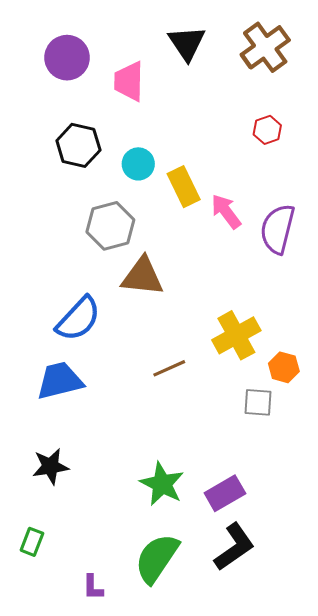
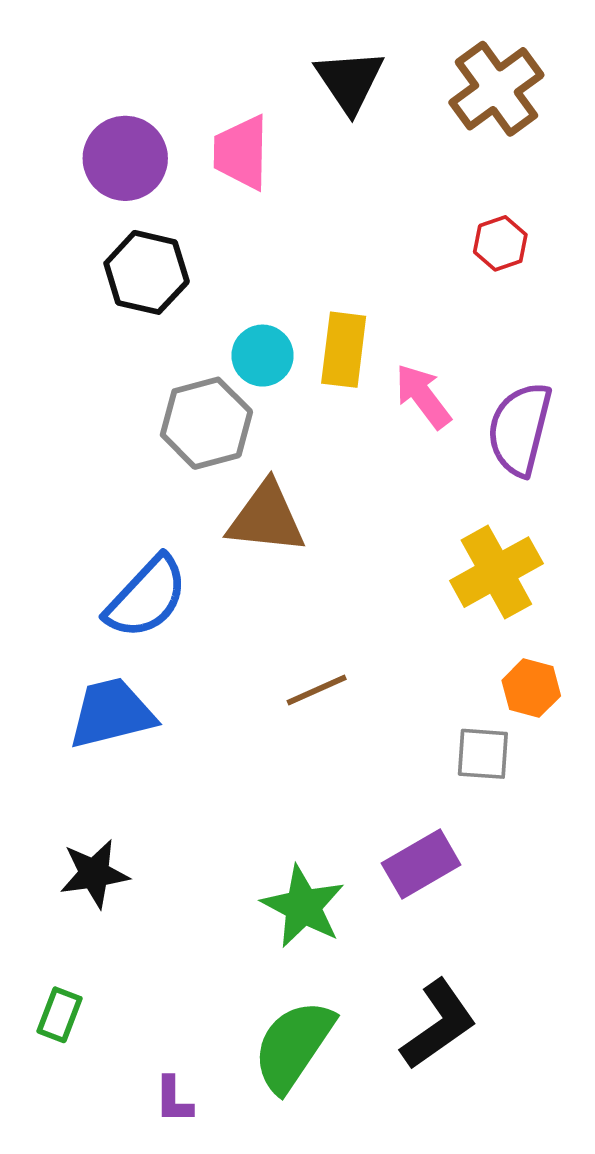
purple circle: (67, 58) -> (125, 158), moved
cyan circle: (138, 164) -> (263, 356), moved
yellow rectangle: (184, 187) -> (344, 350), turned 33
yellow cross: (236, 335) -> (496, 572), moved
purple rectangle: (225, 493) -> (421, 864), moved

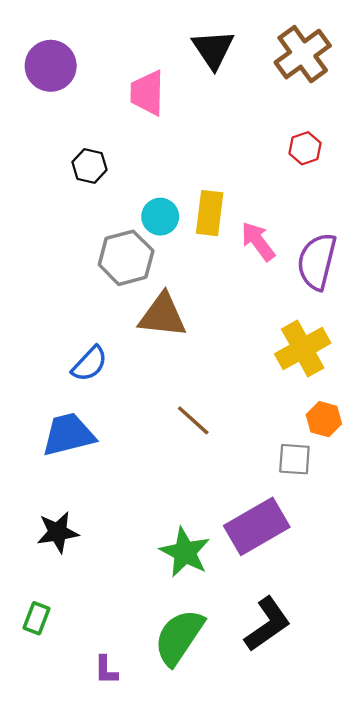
purple circle: (125, 158) -> (51, 66), moved
black hexagon: (147, 272) -> (90, 166), size x0.7
blue semicircle: (147, 597) -> (90, 364), size x0.7
brown line: (317, 690) -> (193, 420), turned 66
purple rectangle: (421, 864) -> (257, 526), size x1.4

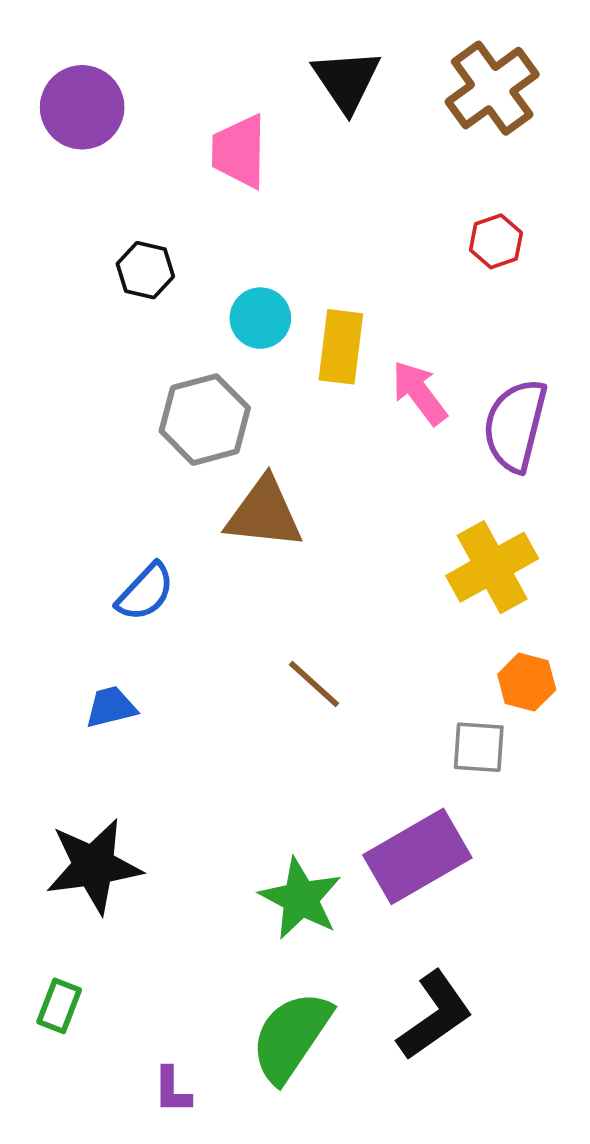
cyan circle: (160, 217) -> (260, 318), moved
blue trapezoid: (68, 434) -> (111, 707), size x0.6
black star: (58, 532) -> (94, 866), size x1.4

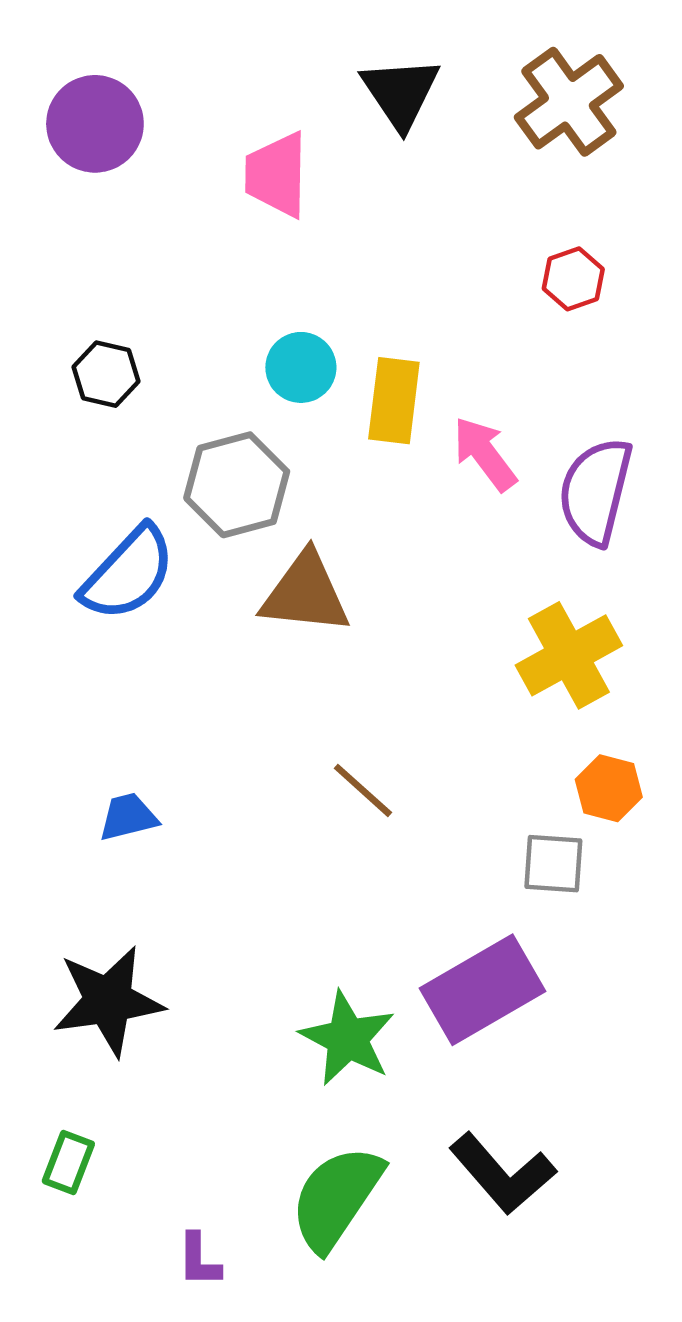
black hexagon: (145, 270) -> (106, 374), moved
blue semicircle: (145, 592) -> (128, 573), moved, size x1.4
black L-shape: (435, 1015) -> (502, 1174), turned 84

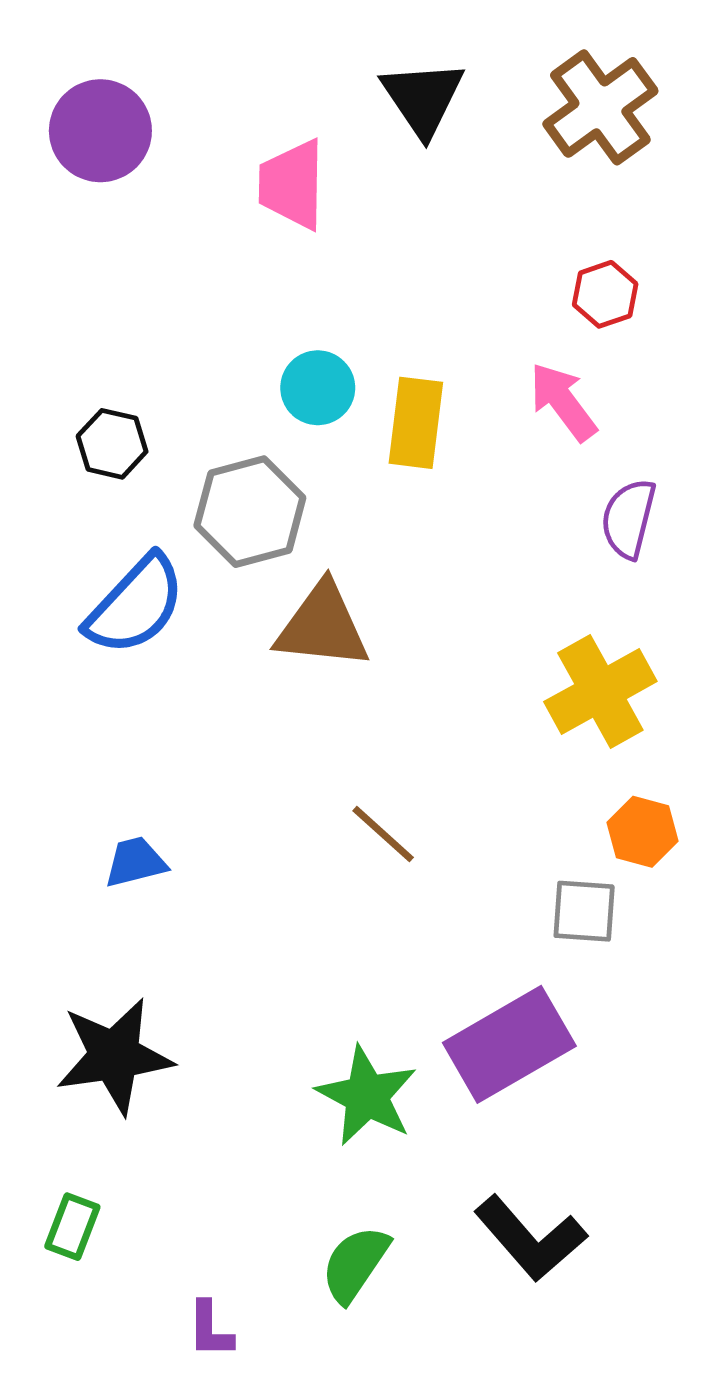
black hexagon: (106, 374) -> (112, 444), moved
pink arrow: (485, 454) -> (563, 402), moved
purple semicircle: (595, 491) -> (628, 519), size x0.7
green semicircle: (336, 1198) -> (355, 1264), size x0.7

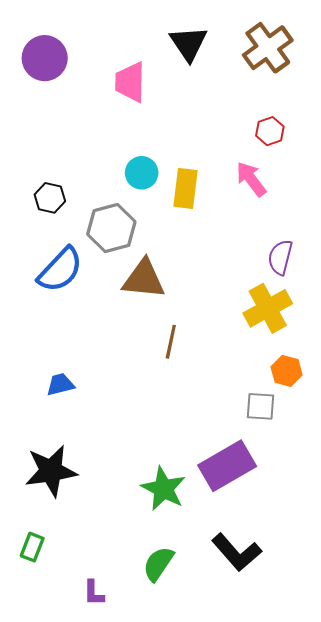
purple semicircle: (628, 519) -> (280, 257), moved
brown line: (383, 834) -> (171, 342), moved, turned 60

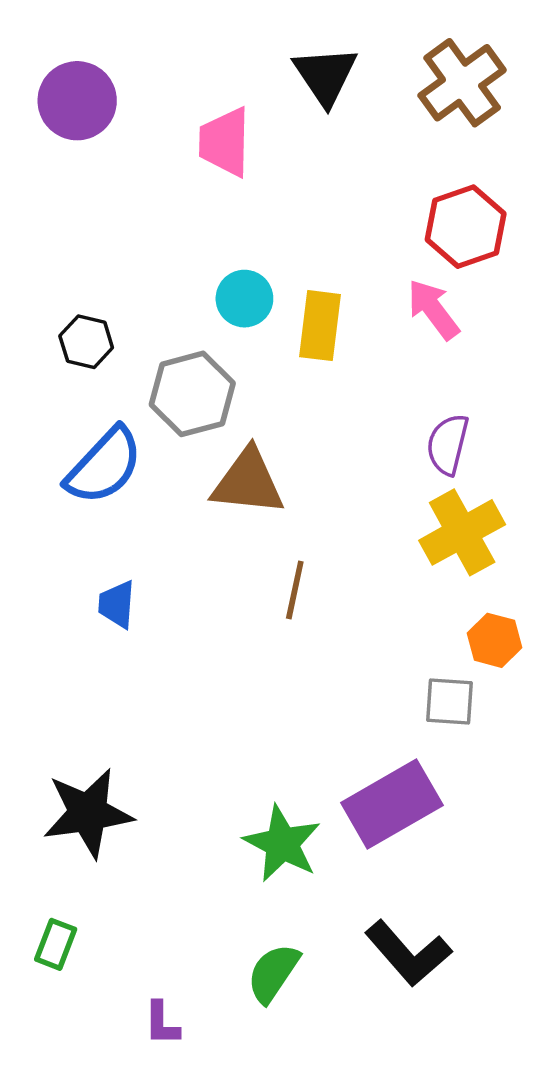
red hexagon: (270, 131) -> (466, 227), size x1.6
purple semicircle: (280, 257) -> (448, 444), moved
blue trapezoid: (60, 384) -> (117, 604), moved, turned -72

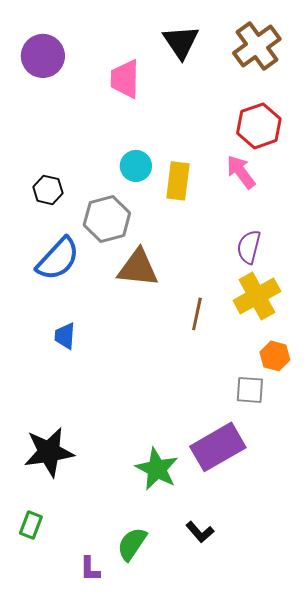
brown line: (295, 590) -> (197, 314), moved
black L-shape: (408, 953) -> (200, 532), moved, size x0.6
green semicircle: (273, 973) -> (132, 544), moved

